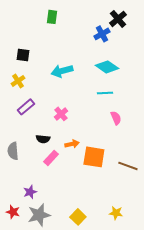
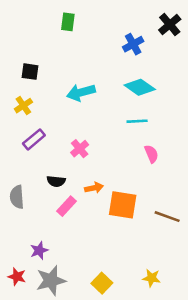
black cross: (118, 19) -> (170, 25), moved

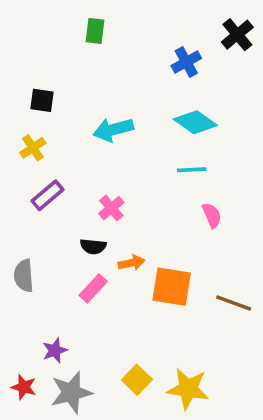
black semicircle: (56, 181) -> (93, 246), moved
yellow star: (151, 278) -> (188, 389), moved, size x1.6
yellow square: (102, 283) -> (137, 380), moved

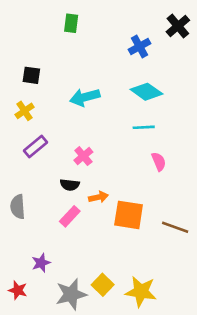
gray star: (71, 392) -> (71, 294), moved

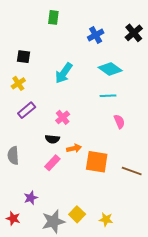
black cross: (178, 26) -> (134, 33), moved
blue cross: (140, 47) -> (96, 35), moved
cyan arrow: (85, 97) -> (64, 73), turned -40
yellow star: (141, 292) -> (106, 219), size x0.6

